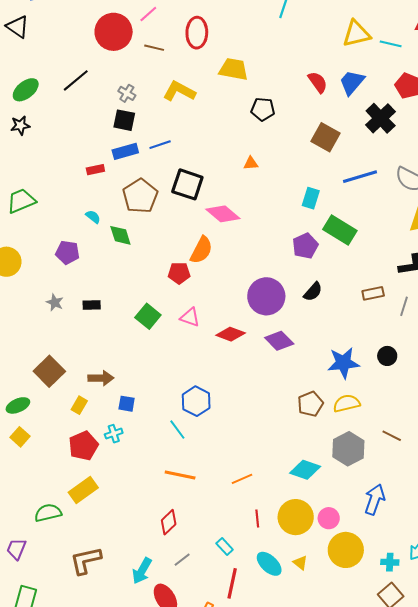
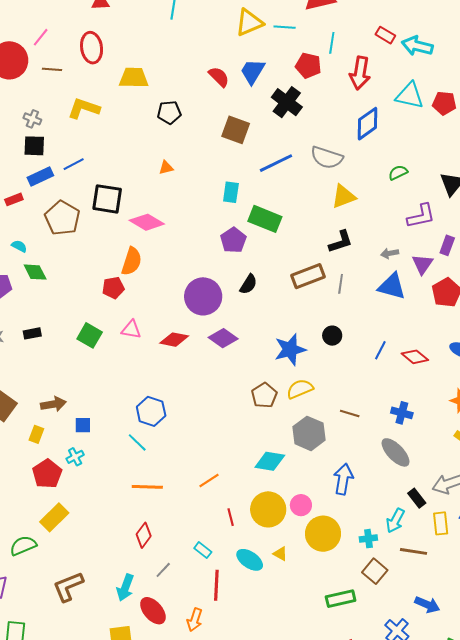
green diamond: (120, 235) -> (35, 272), moved
brown rectangle: (373, 293) -> (308, 276), size x1.5

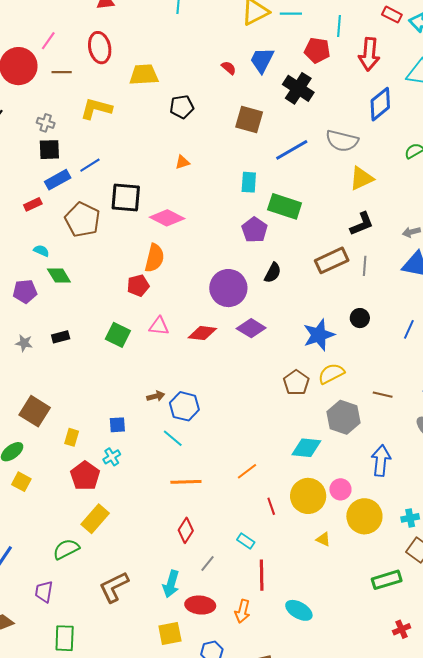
red semicircle: (219, 77) -> (229, 68), size x0.7
brown arrow: (53, 404) -> (156, 396), moved, size x0.7
cyan ellipse: (250, 560) -> (299, 610), moved
red ellipse: (153, 611) -> (200, 605), turned -40

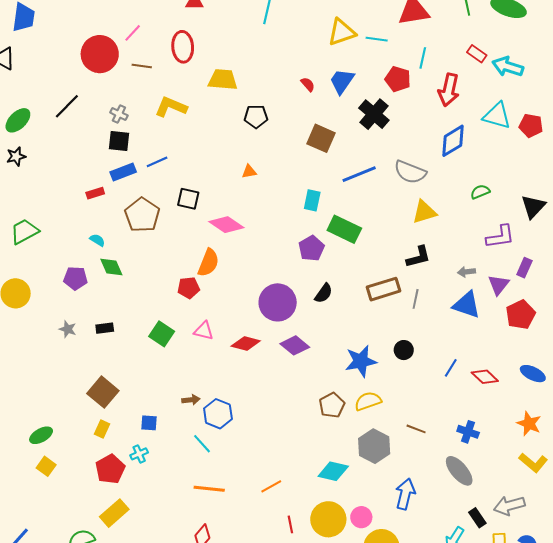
black square: (126, 197) -> (188, 199), size x0.7
brown square: (35, 411) -> (103, 392), moved

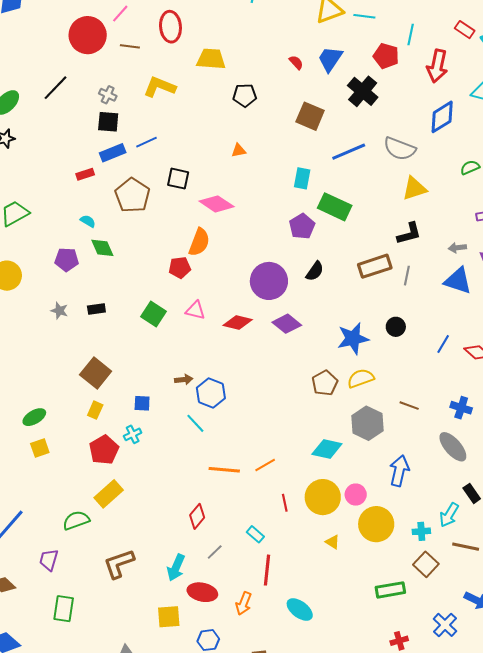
yellow square: (46, 466) -> (40, 448), turned 36
orange line: (209, 489) -> (224, 470), moved

